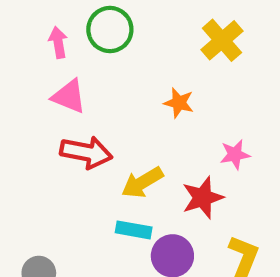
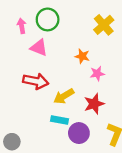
pink triangle: (69, 96) -> (39, 48), moved
pink star: (235, 155) -> (97, 74), moved

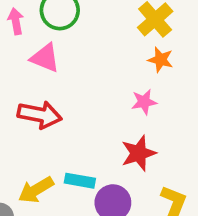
orange star: (82, 56) -> (161, 60), moved
yellow arrow: (64, 96) -> (36, 190), moved

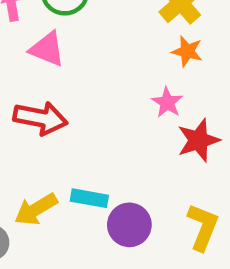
pink star: (144, 102) -> (167, 102), turned -30
red star: (139, 153) -> (198, 140), moved

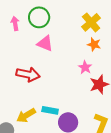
pink triangle: (47, 49) -> (45, 43), moved

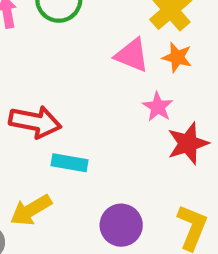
pink triangle: (45, 43) -> (132, 55), moved
cyan rectangle: (50, 110) -> (70, 163), moved

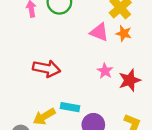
pink star: (158, 107) -> (105, 71), moved
cyan rectangle: (70, 163) -> (70, 107), moved

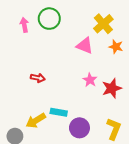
orange star: (124, 33) -> (116, 47), moved
red arrow: (47, 69) -> (38, 78), size x0.6

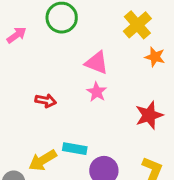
pink arrow: (24, 25) -> (17, 35), moved, turned 64
pink triangle: (85, 46) -> (97, 63), moved
pink star: (90, 80) -> (97, 92), moved

